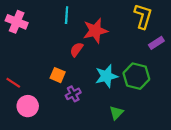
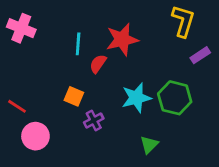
cyan line: (67, 15) -> (78, 44), moved

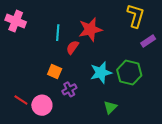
red line: (17, 106) -> (21, 100), moved
pink circle: (35, 136) -> (42, 105), moved

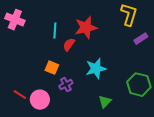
green hexagon: (129, 73) -> (139, 85), moved

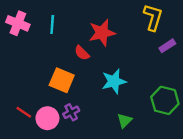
cyan line: (55, 31) -> (52, 24), moved
red semicircle: (69, 45) -> (82, 53), turned -80
orange square: (52, 68) -> (62, 80), size x1.5
purple cross: (66, 85) -> (71, 112), moved

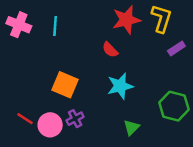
red star: (102, 33) -> (126, 20), moved
red semicircle: (82, 53) -> (110, 50), moved

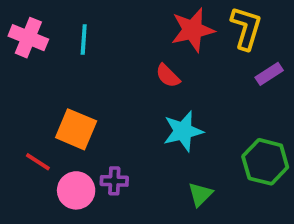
orange square: (65, 85) -> (76, 129), moved
red line: (25, 119) -> (38, 162), moved
purple cross: (75, 119) -> (114, 181), turned 30

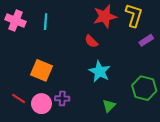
cyan star: (183, 131) -> (100, 71), turned -30
red line: (38, 162) -> (19, 98), moved

